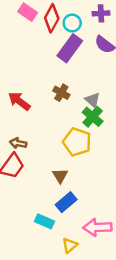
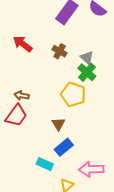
red arrow: (19, 101) -> (23, 44), moved

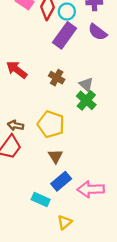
yellow pentagon: (73, 94) -> (51, 124), moved
pink arrow: (91, 169) -> (91, 189), moved

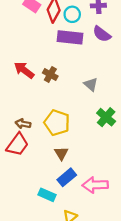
purple rectangle: (65, 35) -> (70, 37), turned 60
brown cross: (57, 78) -> (50, 75), moved
green cross: (86, 100) -> (106, 117), moved

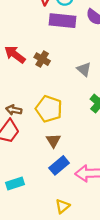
cyan rectangle: (47, 195) -> (15, 184), moved, turned -42

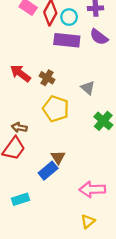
yellow pentagon: (49, 109) -> (56, 109), moved
blue rectangle: (59, 165) -> (48, 171), moved
yellow triangle: (62, 206) -> (88, 221), moved

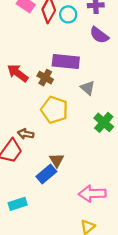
purple rectangle: (67, 40) -> (66, 62), moved
brown arrow: (19, 127) -> (26, 134), moved

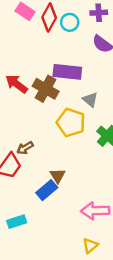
brown cross: (45, 78) -> (46, 89), size x1.5
yellow pentagon: (54, 110) -> (71, 123), moved
brown arrow: (26, 134) -> (25, 148), turned -42

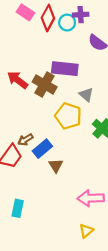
purple cross: (99, 13) -> (81, 15), moved
blue rectangle: (47, 190) -> (42, 149), moved
cyan rectangle: (17, 222) -> (18, 208), turned -60

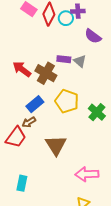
purple rectangle: (65, 69) -> (64, 59), size x0.6
gray triangle: (86, 95) -> (80, 61), moved
blue rectangle: (42, 149) -> (35, 104), moved
brown triangle: (56, 166) -> (56, 145), size x1.6

